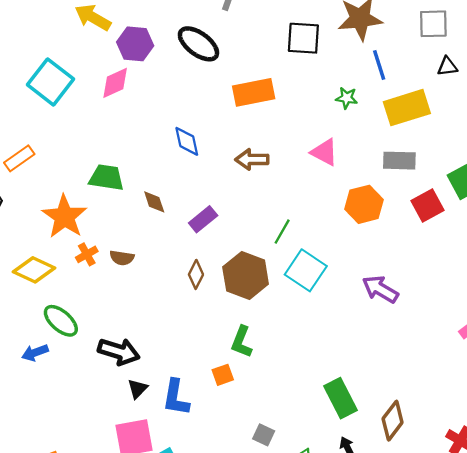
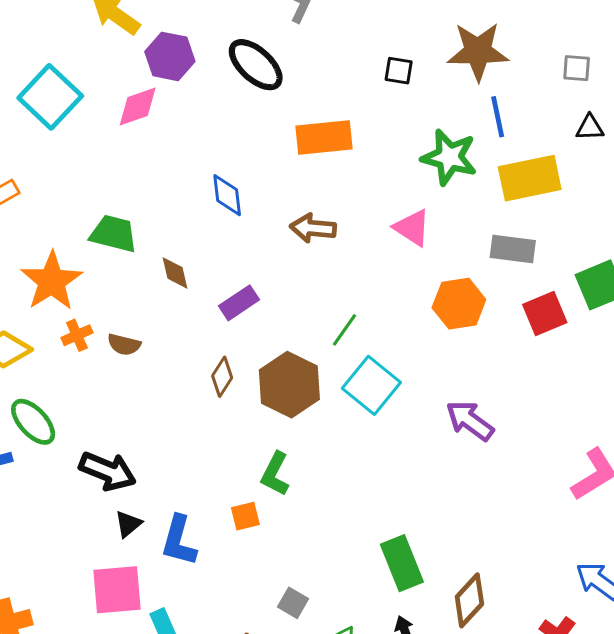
gray square: (433, 24) -> (577, 68), size x0.7
black square: (303, 38) -> (399, 71), size x0.6
green star: (347, 98) -> (449, 157), size x1.8

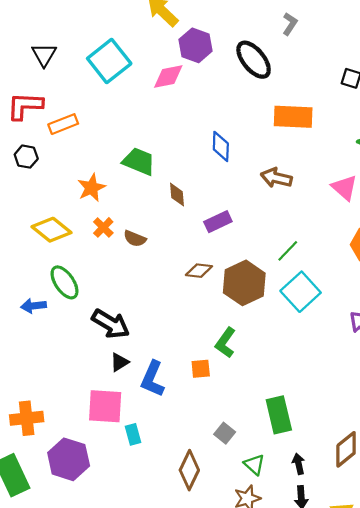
orange star: (52, 281) -> (91, 188), size x0.7
orange cross: (77, 335) -> (103, 227), turned -30
brown diamond: (222, 377) -> (199, 271), turned 56
green rectangle: (402, 563) -> (279, 415), moved

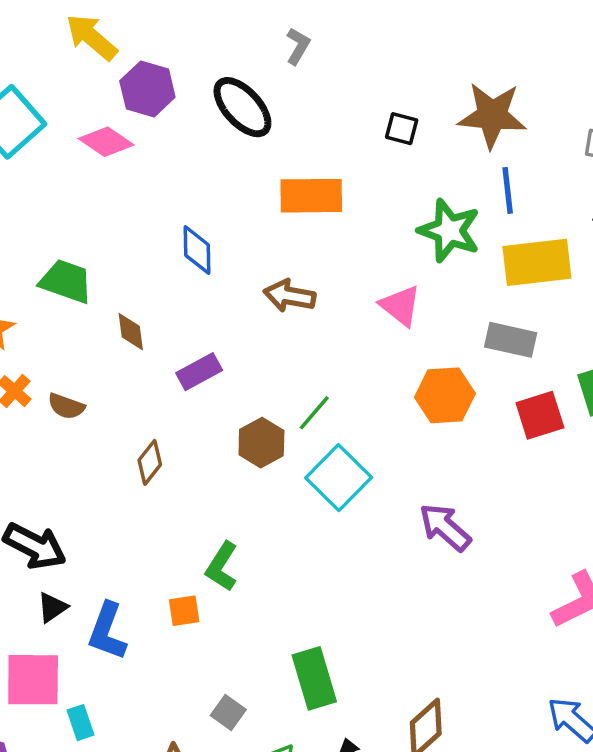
pink diamond: (168, 77) -> (106, 142), turned 48
brown diamond: (199, 271) -> (150, 462), moved, turned -56
brown hexagon: (244, 283) -> (261, 443), moved, size x0.7

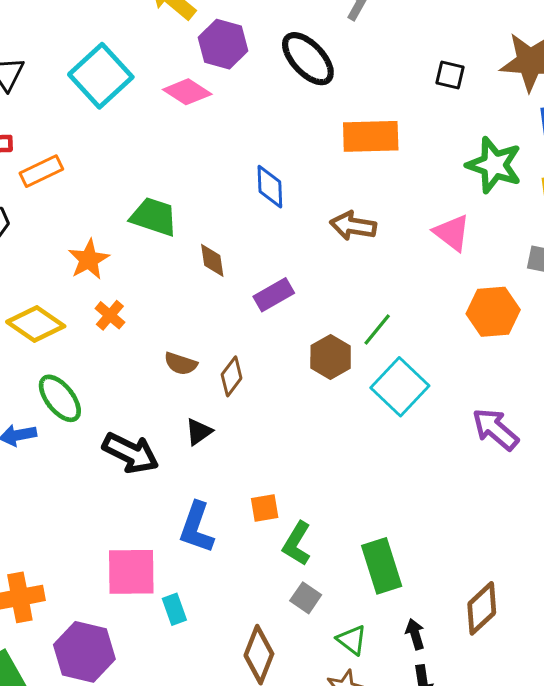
brown semicircle: (66, 406) -> (181, 364), moved
green L-shape: (222, 567) -> (297, 544), moved
black triangle: (52, 607) -> (199, 432), moved

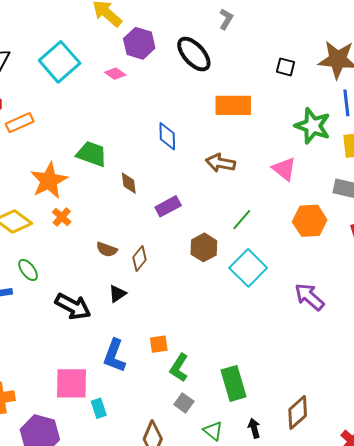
pink diamond: (187, 92) -> (115, 74), size x0.7
orange star: (89, 259) -> (49, 181), size x1.4
green line: (377, 329) -> (242, 220), moved
green ellipse: (60, 398) -> (28, 270), size x0.7

